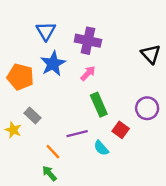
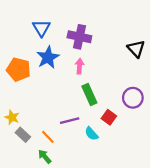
pink arrow: (88, 73) -> (79, 66), turned -40
gray rectangle: (32, 115) -> (23, 135), moved

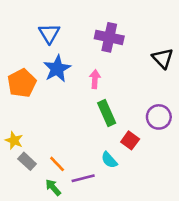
purple cross: (79, 37) -> (109, 37), moved
orange pentagon: (19, 69) -> (22, 83), turned 30
purple line: (70, 121) -> (83, 178), moved

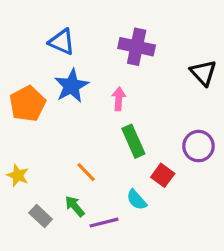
blue triangle: (49, 33) -> (62, 42), turned -35
gray rectangle: (27, 161) -> (41, 216), moved
orange line: (57, 164) -> (86, 172), moved
green arrow: (53, 187) -> (75, 206), moved

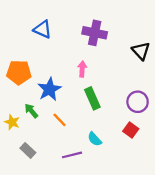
blue star: (71, 86) -> (49, 89), moved
orange pentagon: (28, 104) -> (19, 72), turned 30
red square: (163, 175) -> (131, 130), moved
green arrow: (75, 206) -> (31, 111), moved

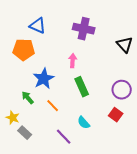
orange pentagon: (19, 72) -> (24, 50), moved
yellow star: (12, 122) -> (13, 118), moved
purple line: (72, 155) -> (64, 137), turned 60

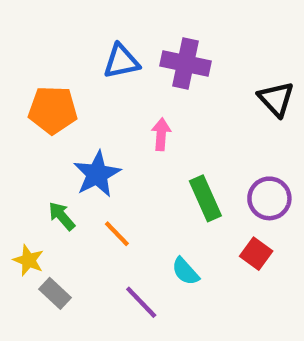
blue triangle: (38, 26) -> (121, 61), moved, turned -36
green rectangle: (82, 87) -> (205, 198), moved

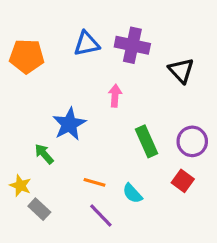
black triangle: (276, 99) -> (181, 70), moved
orange pentagon: (53, 110) -> (27, 56), moved
orange line: (117, 234) -> (95, 182), moved, turned -30

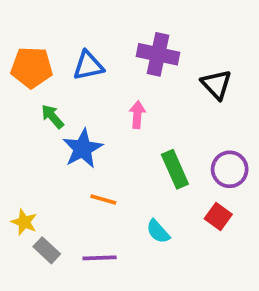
blue triangle: (87, 44) -> (88, 66), moved
green arrow: (44, 154) -> (52, 117), moved
orange line: (95, 182) -> (103, 199), moved
purple line: (101, 215) -> (100, 258), moved, turned -48

